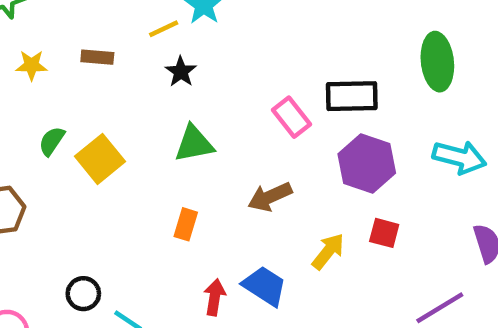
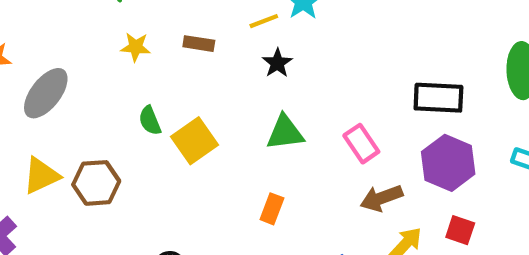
pink rectangle: (291, 117) -> (361, 144), moved
green semicircle: (52, 141) -> (150, 121), turned -60
brown arrow: (270, 197) -> (381, 198), moved

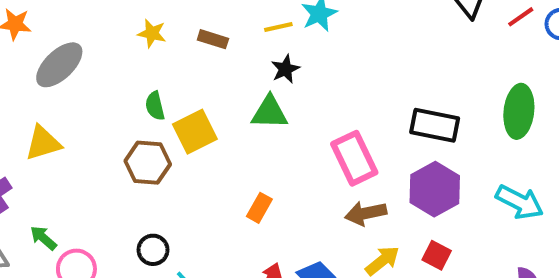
green triangle: (285, 133) -> (270, 112), moved
pink rectangle: (361, 144) -> (354, 158), size x1.4
brown hexagon: (96, 183) -> (148, 163), moved

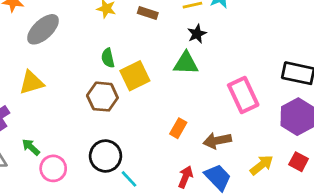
brown arrow: (366, 213) -> (217, 141), moved
black circle: (153, 250) -> (105, 156), size x1.5

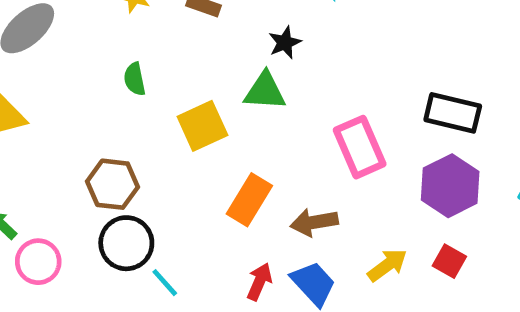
yellow square: (135, 76) -> (202, 126), moved
brown hexagon: (102, 97) -> (112, 184), moved
orange rectangle: (178, 128) -> (249, 200), size x1.5

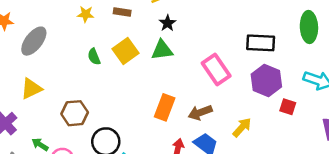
yellow square: (202, 126) -> (126, 51), moved
brown hexagon: (112, 184) -> (75, 113), moved
red square: (449, 261) -> (288, 107), moved

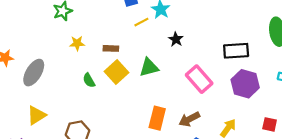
brown rectangle: (122, 12) -> (111, 48), moved
black star: (167, 23) -> (176, 39), moved
red square: (288, 107) -> (270, 124), moved

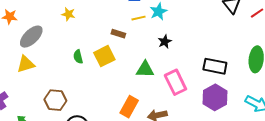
yellow star: (77, 43) -> (68, 14), moved
brown rectangle: (111, 48) -> (118, 34), moved
green triangle: (149, 67) -> (145, 69), moved
yellow triangle: (36, 115) -> (26, 64), moved

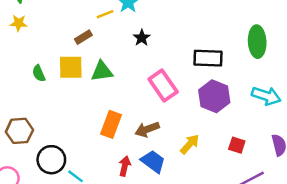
brown rectangle: (118, 34) -> (83, 37), turned -40
yellow square: (104, 56) -> (71, 67), turned 35
green triangle: (145, 69) -> (102, 71), moved

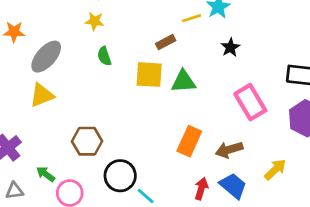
green semicircle: (39, 73) -> (104, 56), moved

